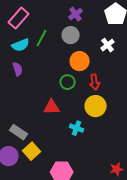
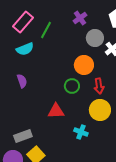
gray circle: (71, 35) -> (95, 38), moved
green line: (42, 38) -> (46, 30), moved
purple semicircle: (18, 69) -> (22, 81), moved
gray rectangle: (19, 132) -> (23, 136), turned -54

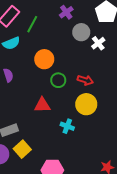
orange circle: (84, 65) -> (44, 59), moved
red arrow: (99, 86) -> (85, 80), turned -63

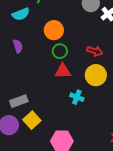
green circle: (58, 80) -> (60, 51), moved
red triangle: (42, 105) -> (63, 71), moved

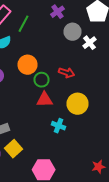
orange circle: (54, 30) -> (28, 65), moved
red arrow: (95, 51) -> (66, 73), moved

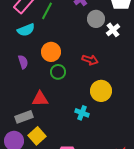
green circle: (42, 80) -> (58, 72), moved
red triangle: (44, 100) -> (40, 99), moved

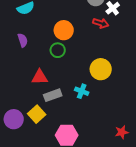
orange circle: (51, 52) -> (64, 30), moved
red arrow: (90, 60) -> (101, 23), moved
gray rectangle: (24, 117) -> (53, 95), moved

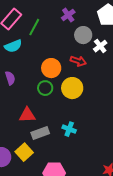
red arrow: (101, 23) -> (78, 61), moved
yellow circle: (101, 69) -> (72, 88), moved

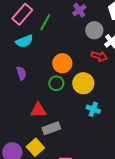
red arrow: (78, 61) -> (99, 56), moved
cyan cross: (69, 129) -> (93, 109), moved

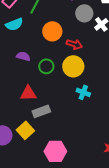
red arrow: (99, 56) -> (74, 44), moved
orange circle: (62, 63) -> (52, 31), moved
purple semicircle: (21, 73) -> (23, 56), moved, turned -56

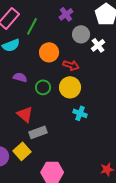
red triangle: (28, 93) -> (25, 114), turned 42

